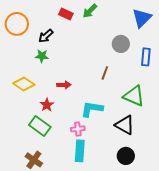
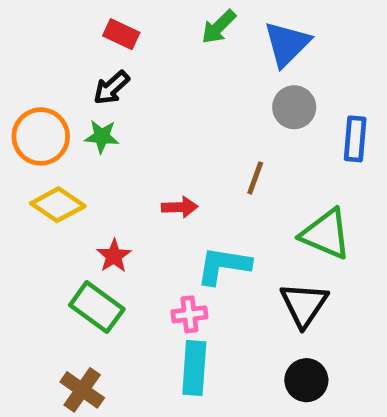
red rectangle: (66, 14) -> (121, 34), moved
blue triangle: (142, 18) -> (287, 44), moved
orange circle: (17, 24) -> (41, 136), moved
red arrow: (64, 85) -> (180, 207), moved
black triangle: (125, 125) -> (304, 305), turned 35

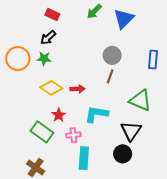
gray circle: (294, 107) -> (112, 55), moved
yellow diamond: (58, 205) -> (51, 88), moved
red star: (114, 256) -> (59, 115), moved
pink cross: (189, 314) -> (73, 135), moved
black circle: (306, 380) -> (123, 154), moved

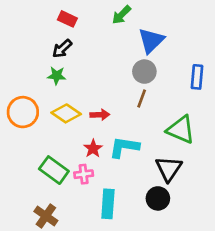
blue triangle: (124, 19) -> (151, 40), moved
orange circle: (18, 59) -> (23, 112), moved
red star: (59, 115) -> (93, 148), moved
pink cross: (73, 135) -> (84, 174), moved

